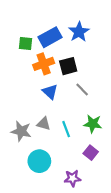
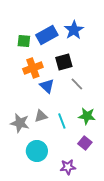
orange cross: (44, 64) -> (33, 68), moved
gray triangle: (44, 124) -> (41, 116), turned -32

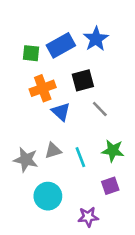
purple square: (85, 143) -> (110, 186), turned 32

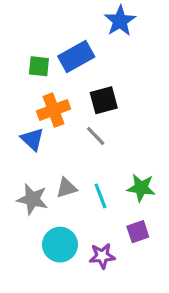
blue star: (96, 39) -> (120, 21), moved
gray line: (100, 109) -> (96, 136), moved
blue triangle: (61, 112) -> (32, 139), moved
purple star: (88, 217) -> (102, 256), moved

